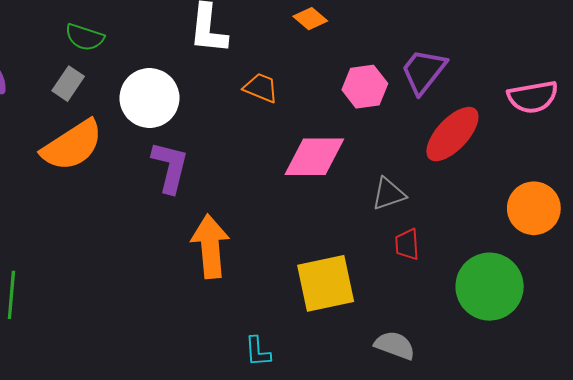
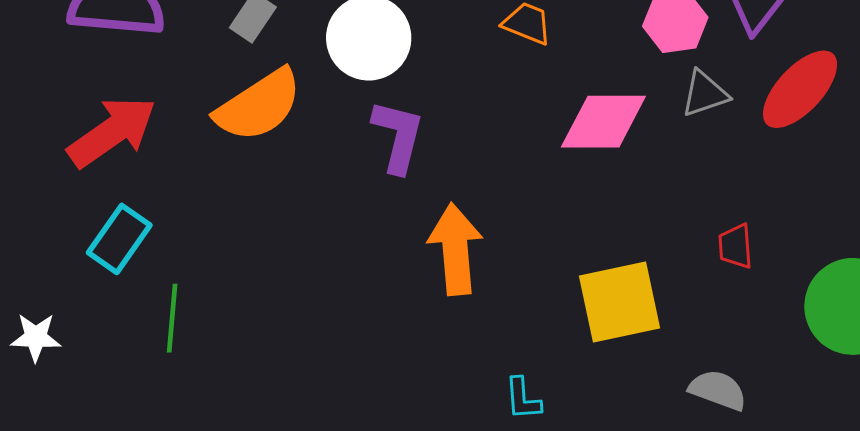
gray triangle: (389, 194) -> (705, 94), moved

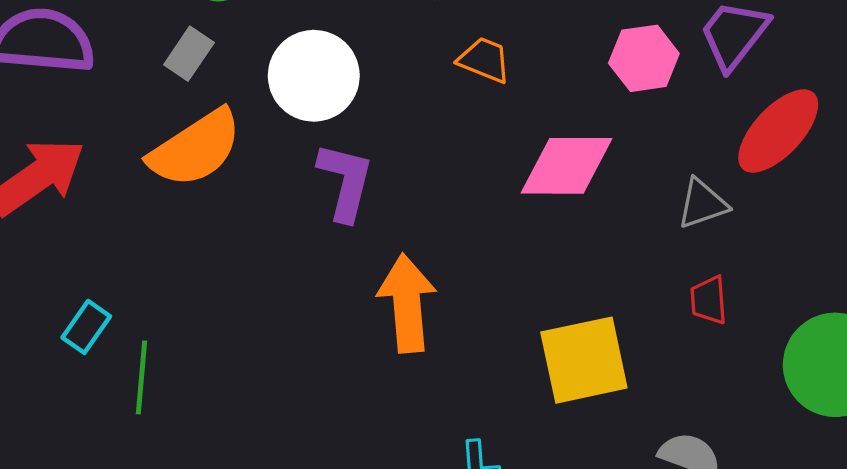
gray triangle: (705, 94) -> (702, 204), moved
cyan rectangle: (119, 239) -> (86, 327), moved, size x0.7
green line: (172, 318) -> (142, 377), moved

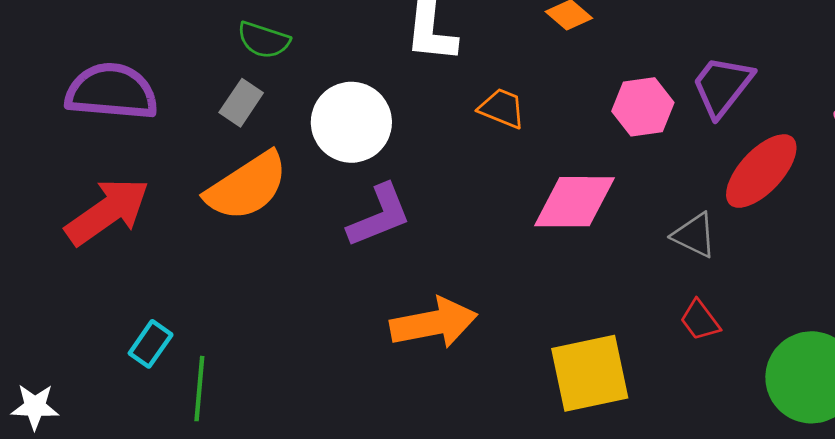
purple L-shape: (345, 182) -> (379, 216), turned 54
gray triangle: (702, 204) -> (694, 235), turned 45
red trapezoid: (709, 300) -> (700, 320), turned -33
orange arrow: (407, 303) -> (434, 323), turned 84

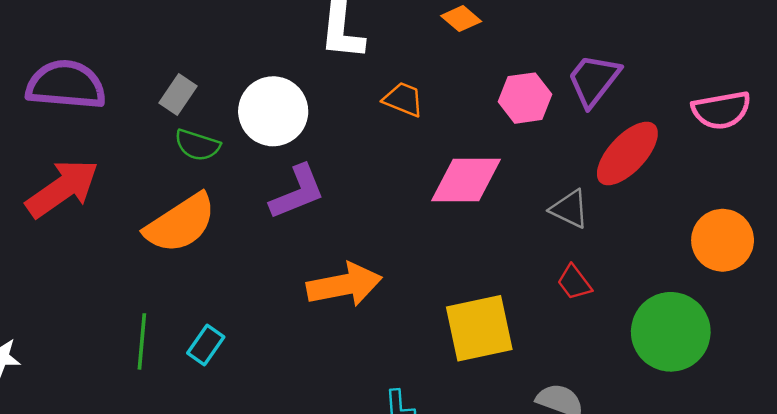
green semicircle: (264, 40) -> (197, 145), moved
orange semicircle: (247, 186) -> (180, 223), moved
cyan rectangle: (151, 344) -> (206, 345), moved

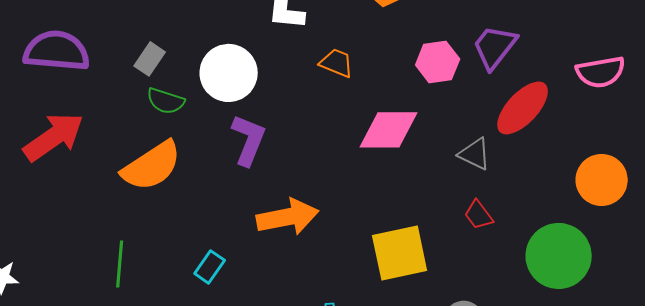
purple L-shape: (297, 192) -> (249, 140), turned -46
cyan rectangle: (206, 345) -> (210, 267), moved

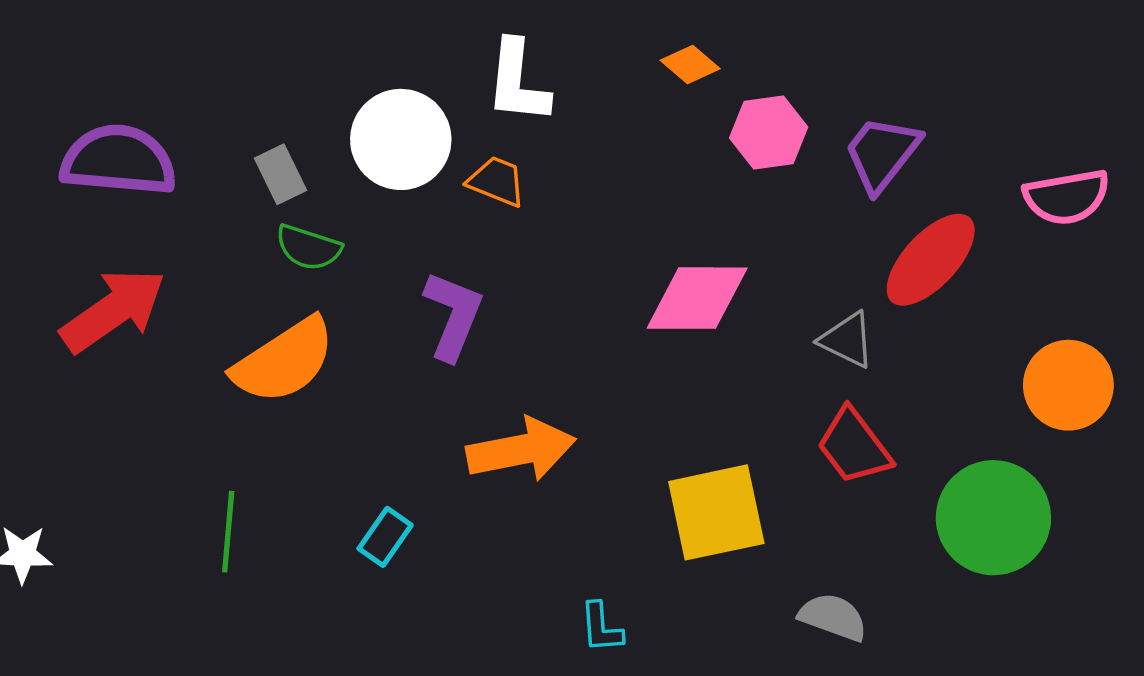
gray rectangle: (150, 59) -> (281, 174), turned -60
pink hexagon: (438, 62) -> (769, 132), moved
orange trapezoid: (337, 63) -> (497, 181), moved
white circle: (229, 73) -> (401, 139), moved
red trapezoid: (479, 215) -> (854, 446), size x1.5

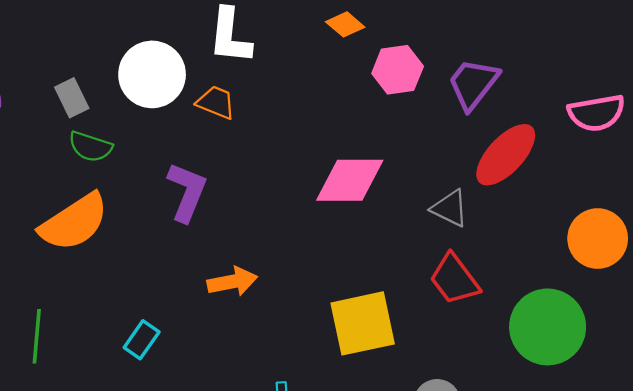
orange arrow: (521, 450) -> (232, 282), size x0.7

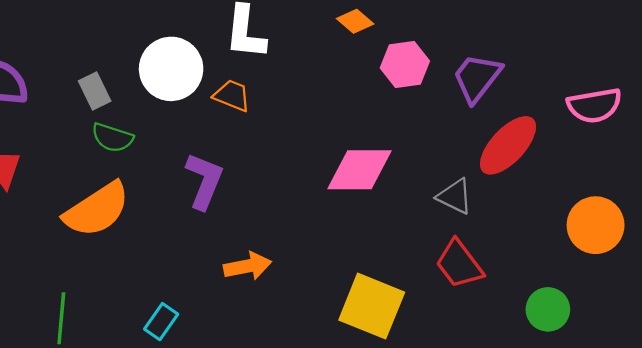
yellow square: (363, 323) -> (372, 306), turned 34
green circle: (548, 327) -> (548, 309), size x0.6

